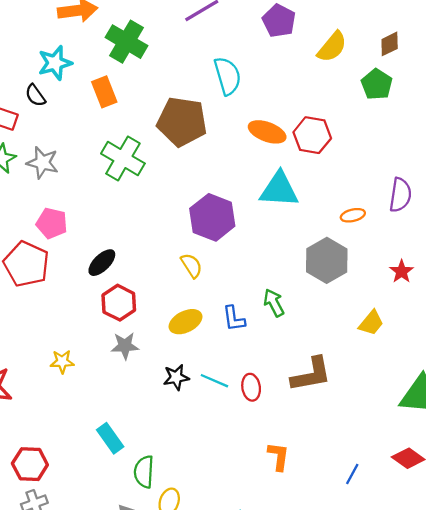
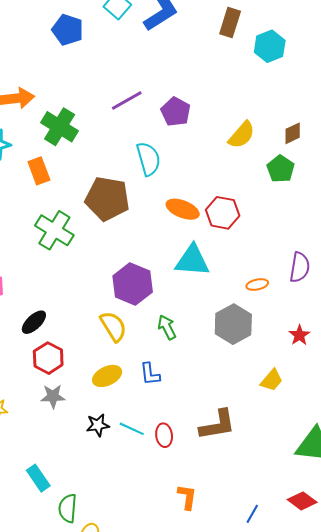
purple pentagon: (279, 21) -> (176, 112), moved
yellow semicircle: (192, 266) -> (113, 326), size x1.4
green arrow: (274, 303) -> (167, 327), moved

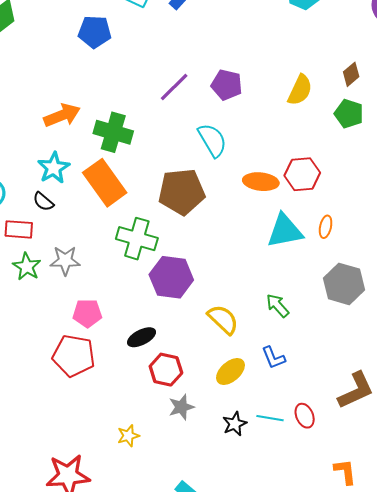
orange rectangle: (39, 171) -> (105, 183), size x1.6
purple hexagon: (133, 284) -> (171, 277), moved
orange ellipse: (257, 285) -> (326, 227), moved, turned -50
black ellipse: (34, 322) -> (142, 337), turned 32

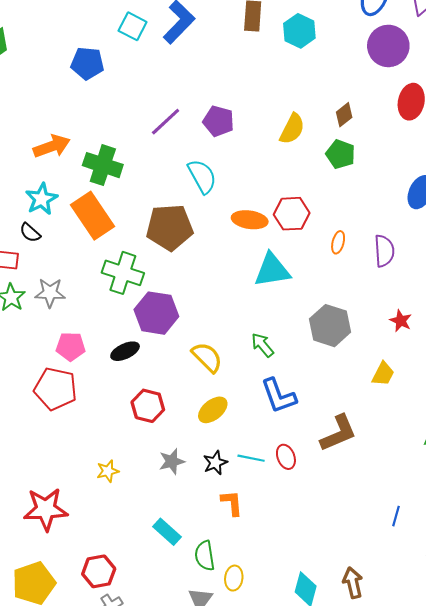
orange ellipse: (326, 227) -> (338, 242), moved
black ellipse: (142, 337) -> (125, 351), moved
blue L-shape: (273, 358) -> (279, 396), moved, size x1.5
gray star: (181, 407) -> (172, 461), moved
orange L-shape: (345, 472) -> (232, 503), moved

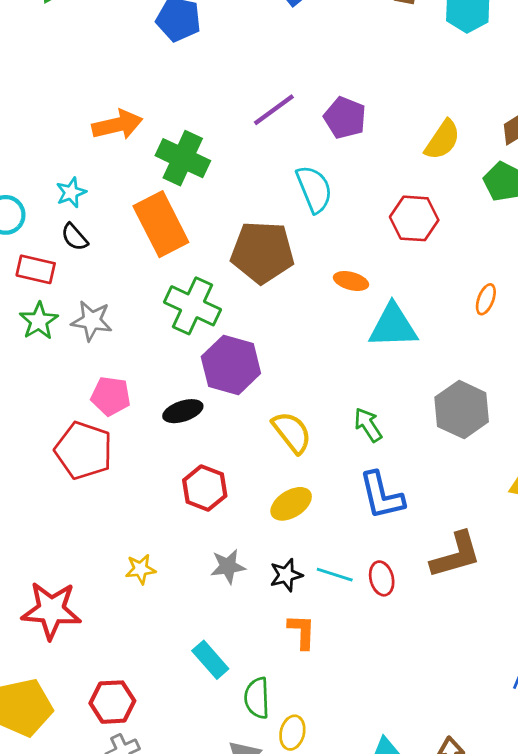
cyan star: (42, 199) -> (71, 192), moved, size x0.7
red hexagon: (292, 214) -> (414, 218), moved
orange ellipse: (250, 220) -> (351, 281), moved, size x0.7

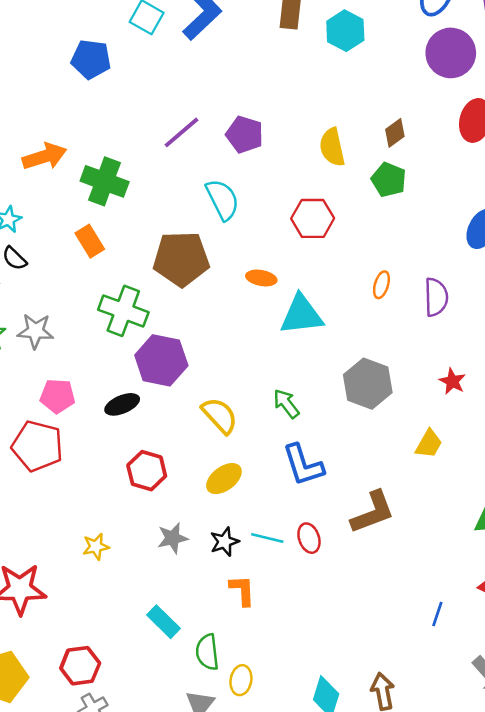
yellow semicircle: (442, 140) -> (332, 147), turned 138
orange rectangle: (161, 224) -> (90, 241), size x0.6

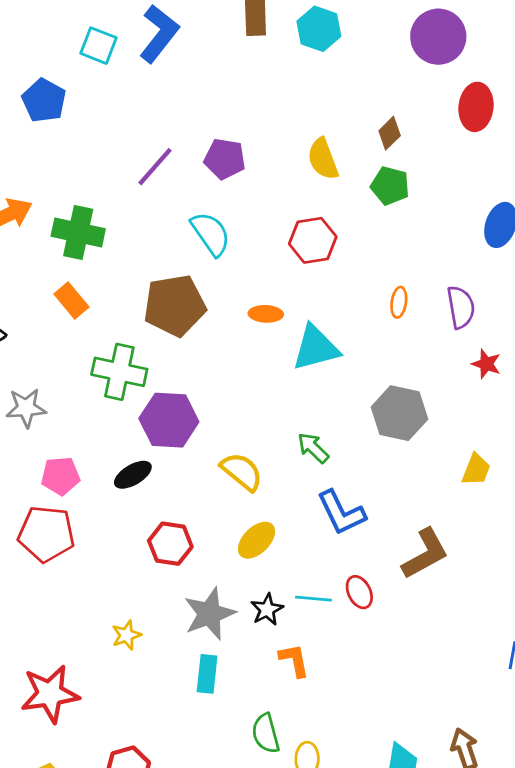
blue pentagon: (91, 59) -> (44, 100), turned 30
red star: (452, 381) -> (486, 364), moved
gray star: (173, 538) -> (209, 614), size x1.5
cyan rectangle: (164, 622) -> (207, 674), moved, turned 60

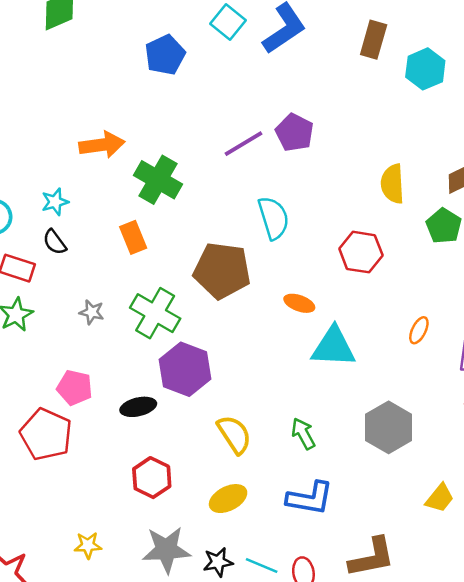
purple pentagon: (225, 159) -> (294, 133), moved
gray star: (26, 408) -> (92, 312), moved, size x0.7
blue L-shape: (341, 513) -> (310, 498), turned -72

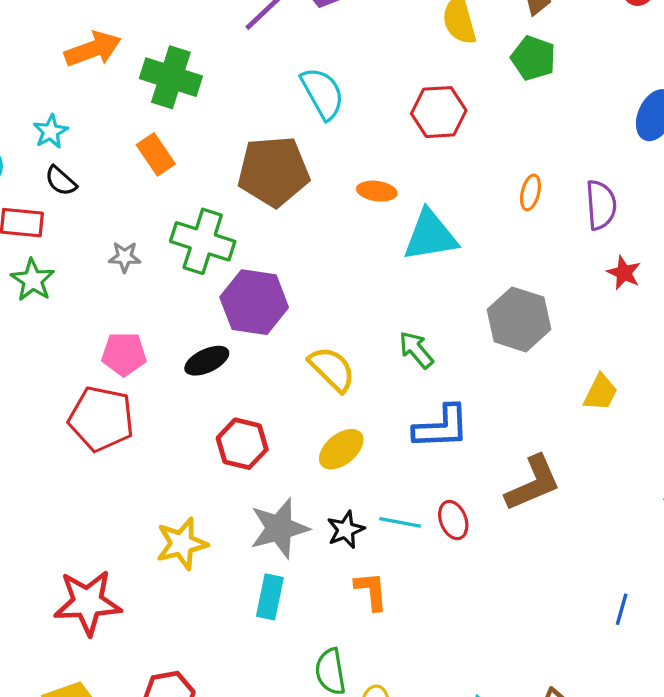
yellow star: (88, 545) -> (182, 544), size x1.5

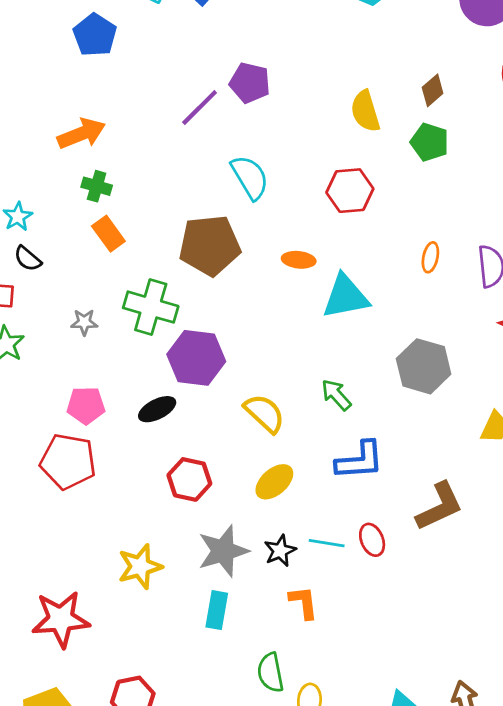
orange arrow: (93, 49) -> (81, 134), moved
green cross: (171, 77) -> (97, 186), moved, size x0.6

